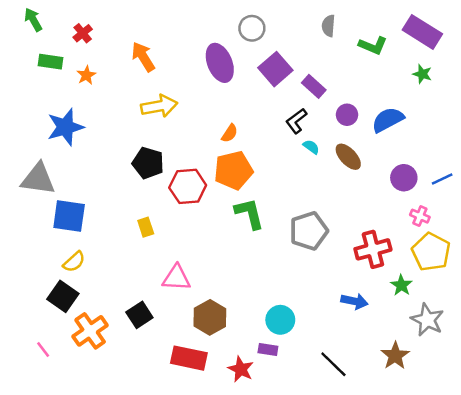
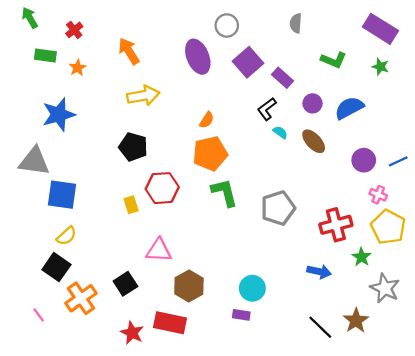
green L-shape: (373, 46) -> (334, 60), moved
red hexagon: (188, 186) -> (162, 188), moved
black line: (333, 364) -> (320, 327), moved
red star: (241, 369) -> (132, 333), moved

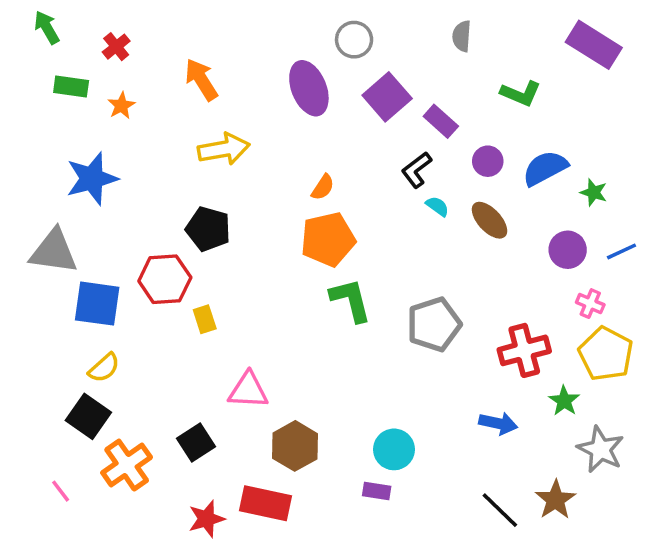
green star: (380, 67) -> (594, 192), moved
red hexagon: (162, 188) -> (165, 279), moved
red star: (132, 333) -> (206, 519), turned 30

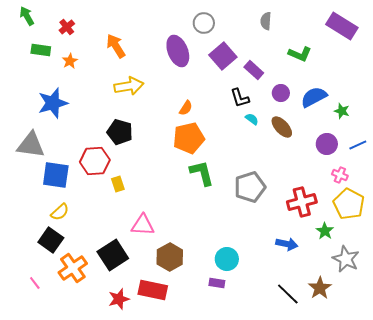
black L-shape: (417, 170) -> (240, 98), turned -70
black square: (196, 442) -> (113, 255), size x1.4

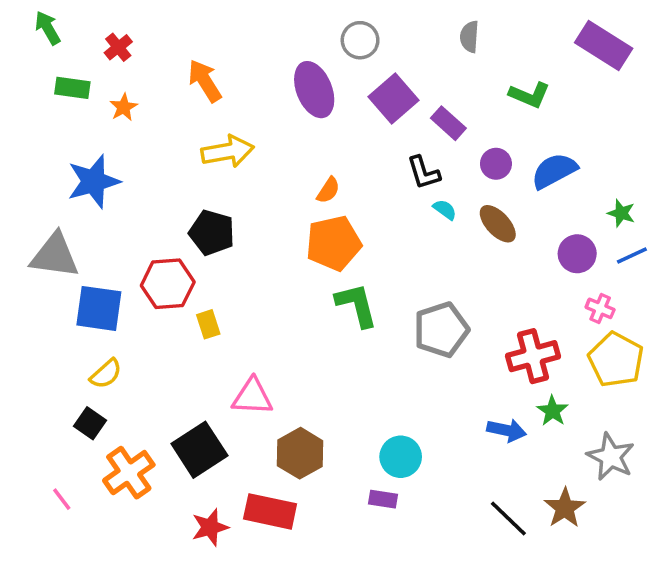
green star: (342, 111) -> (621, 213), moved
green star: (325, 231) -> (552, 411), moved
black square: (51, 240) -> (90, 423), size x0.7

